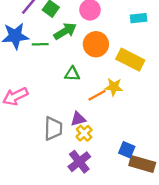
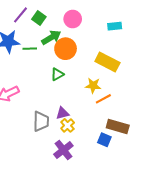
orange circle: (96, 44) -> (66, 49), moved
green triangle: (72, 74) -> (57, 74), turned -32
orange line: (97, 95) -> (103, 99), moved
brown rectangle: (142, 164) -> (118, 126), moved

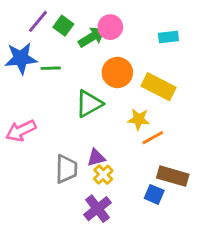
green arrow: (51, 37) -> (92, 37), moved
orange circle: (66, 49) -> (117, 72), moved
green triangle: (57, 74) -> (89, 104), size x1.5

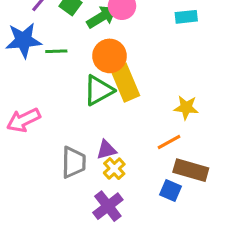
orange circle: (117, 72) -> (110, 56), moved
yellow rectangle: (159, 87) -> (125, 83), moved, turned 40
yellow star: (139, 119) -> (186, 108), moved
orange line: (153, 138) -> (169, 142), moved

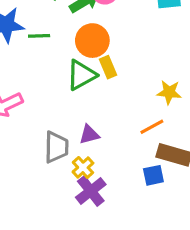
yellow rectangle: (125, 83) -> (108, 67), size x0.6
yellow cross: (114, 169) -> (83, 167), moved
blue square: (171, 190) -> (153, 175), turned -35

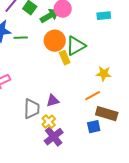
green triangle: (81, 75) -> (76, 46), moved

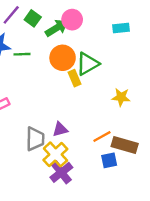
orange line: (93, 96) -> (102, 137), moved
yellow cross: (49, 122) -> (55, 154), size x1.5

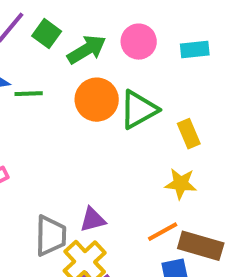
pink circle: (72, 20) -> (139, 42), moved
yellow rectangle: (74, 78) -> (189, 134), moved
yellow star: (121, 97) -> (181, 184), moved

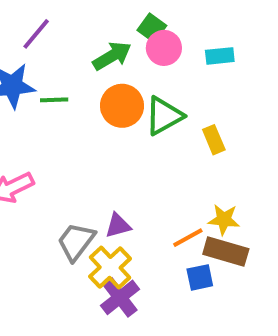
green square: (47, 34) -> (152, 28), moved
yellow star: (181, 184) -> (224, 220), moved
gray trapezoid: (51, 236) -> (76, 242), turned -144

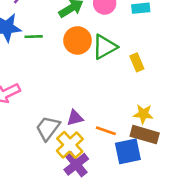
orange line: (188, 238) -> (106, 131), moved, turned 48
blue square: (200, 277) -> (128, 151), size x1.5

